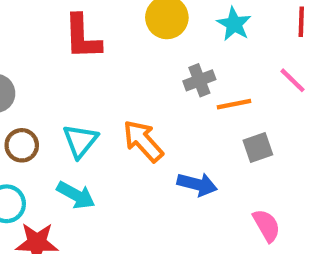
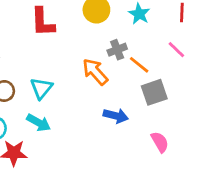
orange line: (234, 104) -> (139, 65), turned 50
orange arrow: (143, 141) -> (95, 72), moved
gray square: (258, 147) -> (154, 92), size x1.4

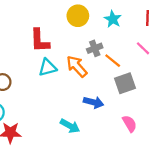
red L-shape: (43, 22) -> (40, 40), moved
cyan triangle: (41, 88) -> (47, 67), moved, turned 36
cyan arrow: (39, 123) -> (70, 126), moved

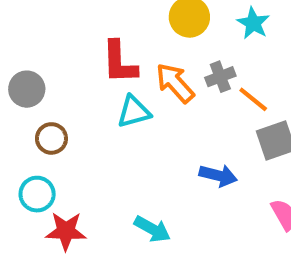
orange arrow: (77, 66) -> (175, 83), moved
cyan arrow: (70, 126) -> (152, 229), moved

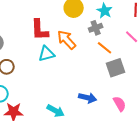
gray cross: (220, 77) -> (96, 28), moved
blue arrow: (218, 176) -> (88, 98), moved

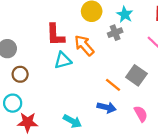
orange line: (105, 48) -> (113, 85), moved
gray square: (116, 68) -> (136, 75), turned -36

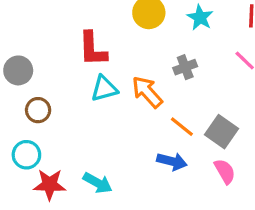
gray cross: (115, 33) -> (185, 67), moved
orange arrow: (84, 45) -> (147, 92), moved
gray square: (136, 75) -> (222, 132), moved
cyan arrow: (72, 121) -> (98, 183), moved

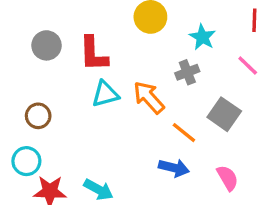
cyan star: (200, 18) -> (202, 37), moved
gray circle: (18, 70) -> (47, 45), moved
gray square: (222, 132) -> (224, 114), moved

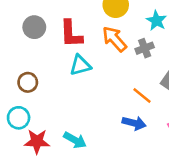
orange arrow: (149, 97) -> (114, 39), moved

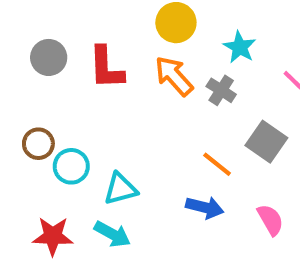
gray cross: (145, 48) -> (221, 90), turned -36
cyan triangle: (80, 65) -> (121, 189), moved
cyan circle: (19, 118) -> (71, 166), moved

